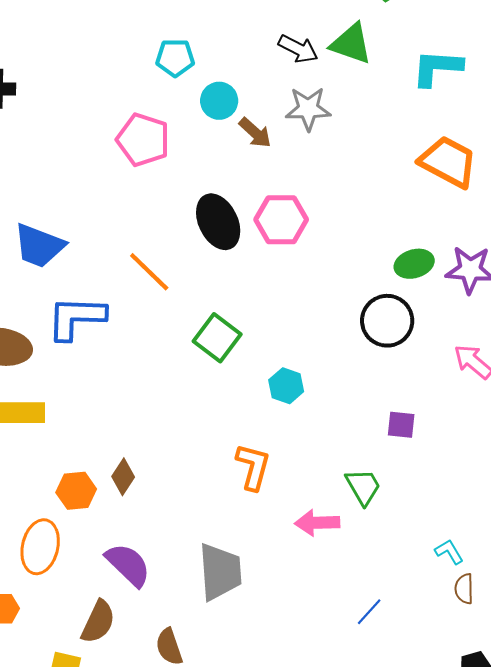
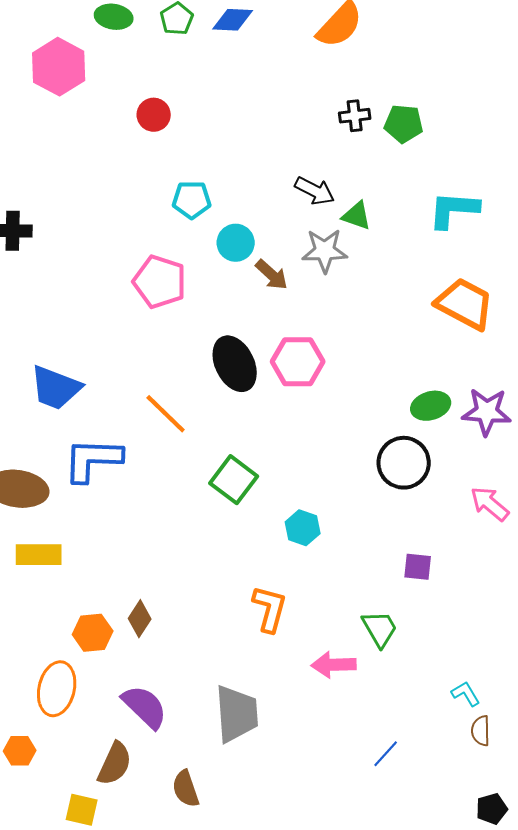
green triangle: (351, 44) -> (357, 216), moved, size x0.7

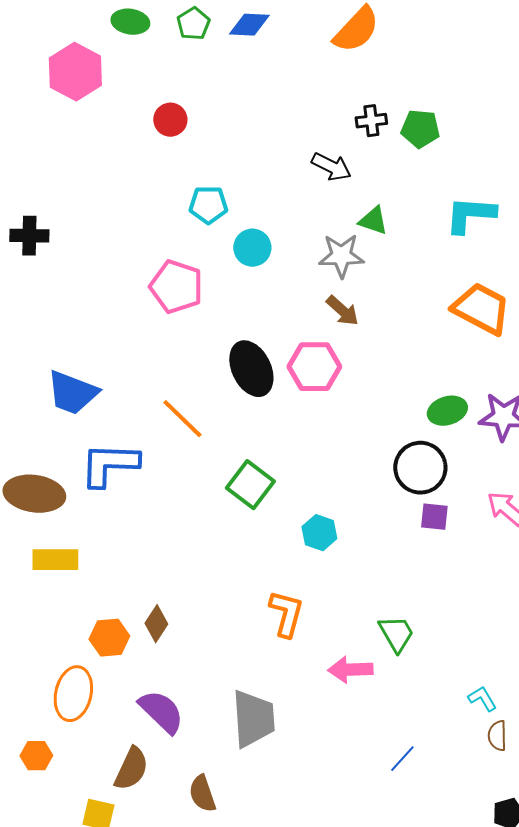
black arrow: (315, 191) -> (331, 167), moved
brown arrow: (272, 275) -> (342, 311), moved
purple square: (418, 567) -> (434, 517), moved

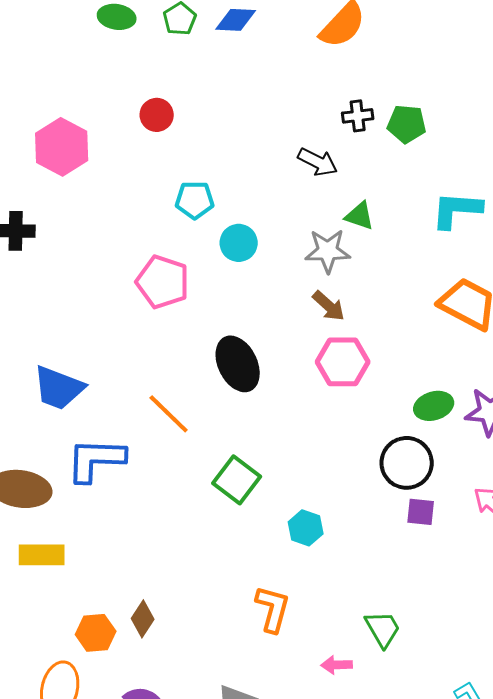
pink hexagon: (75, 72) -> (62, 147), moved
pink hexagon: (314, 367) -> (343, 362), moved
pink arrow: (350, 670) -> (337, 665), size x0.7

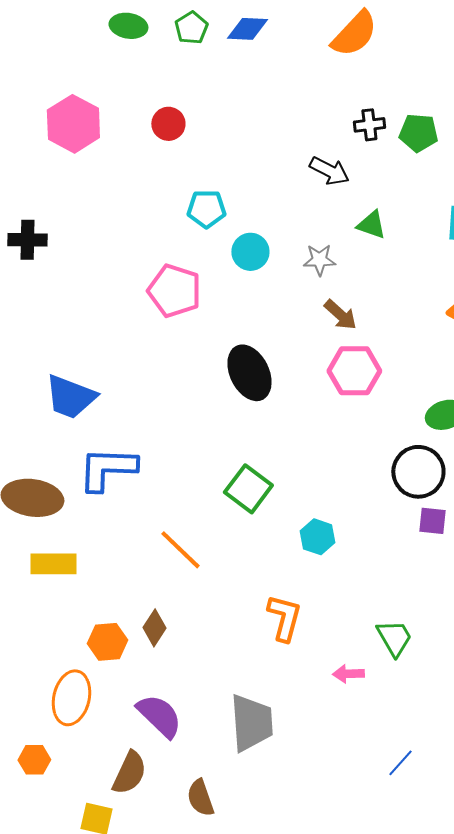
pink hexagon: (62, 147) -> (73, 124), moved
gray star: (328, 251) -> (319, 260), moved, size x0.7
orange line: (169, 414) -> (180, 550), moved

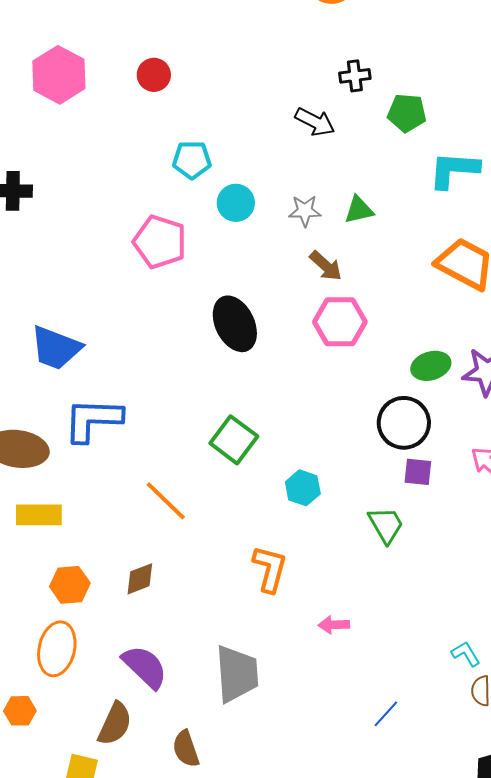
green pentagon: (418, 133) -> (407, 113), moved
green triangle: (371, 225) -> (359, 210), moved, turned -32
brown diamond: (154, 628) -> (140, 579), turned 36
green trapezoid: (394, 638) -> (386, 525), moved
orange hexagon: (107, 642) -> (70, 585), moved

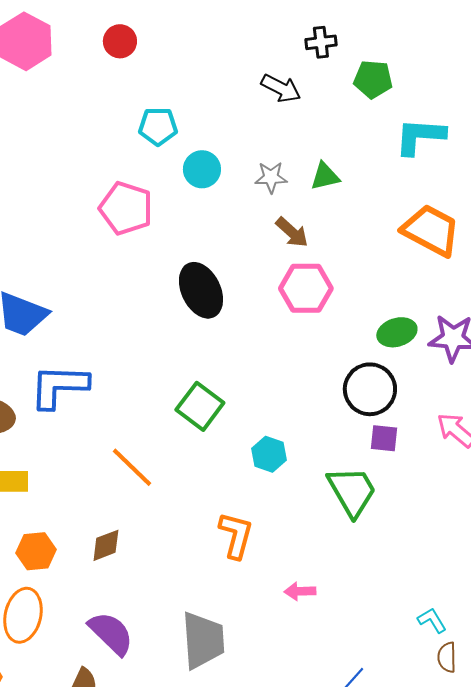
green trapezoid: (386, 525) -> (352, 491), size x1.4

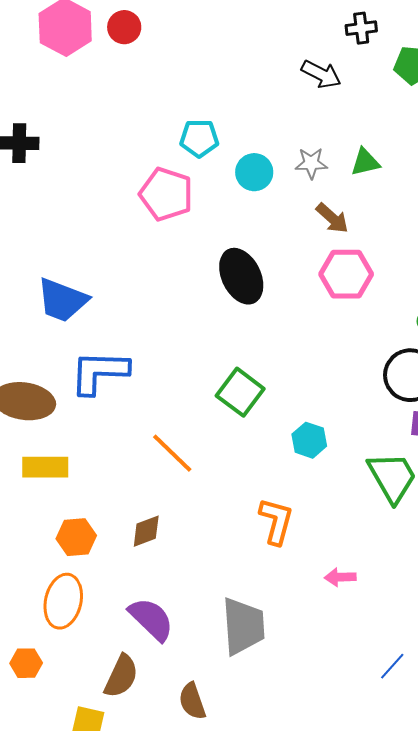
red circle: (120, 41) -> (124, 27), moved
cyan pentagon: (158, 126) -> (199, 138), moved
cyan circle: (202, 169) -> (254, 172), moved

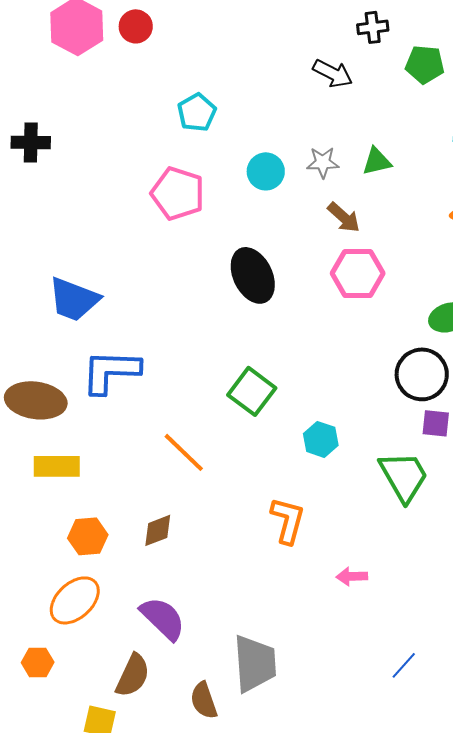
cyan pentagon: (199, 138) -> (197, 112), moved, turned -30
orange ellipse: (63, 601) -> (75, 600), turned 34
gray trapezoid: (243, 626) -> (255, 663), moved

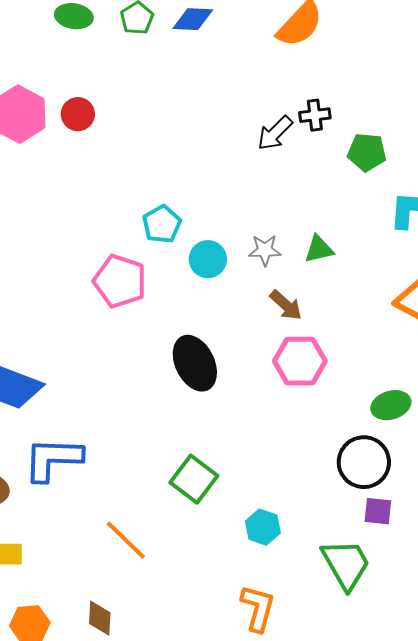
black arrow: (333, 73) -> (275, 133), moved, turned 108
cyan pentagon: (197, 112) -> (162, 224), moved
orange L-shape: (288, 520) -> (258, 608), moved
brown diamond: (158, 530) -> (100, 618), turned -66

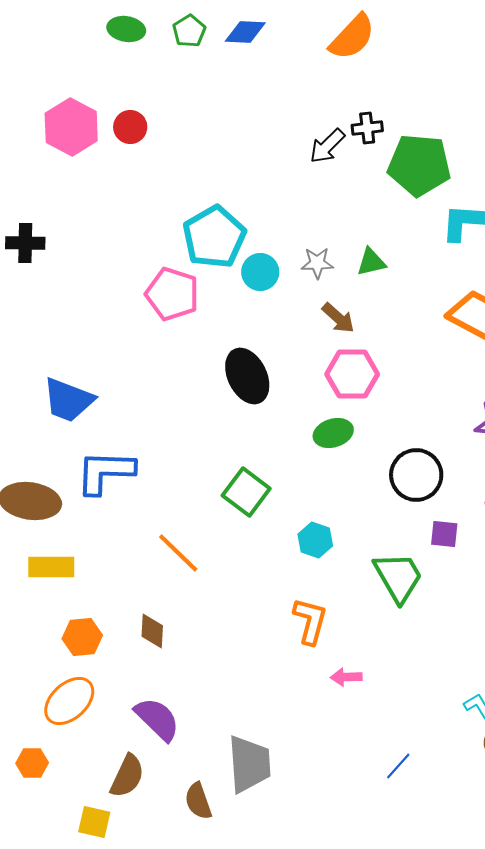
green pentagon: (367, 152) -> (419, 165), size x1.6
cyan pentagon: (162, 224) -> (214, 237), size x1.6
green ellipse: (391, 405) -> (333, 433), moved
purple square: (378, 511) -> (444, 534), moved

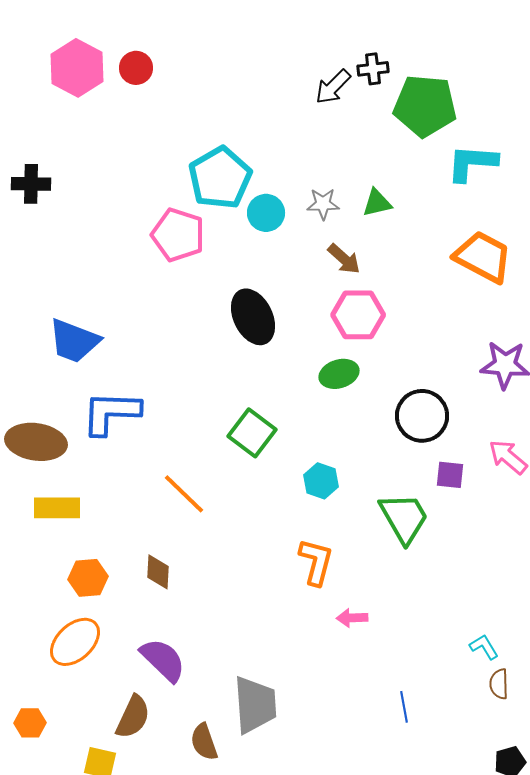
orange hexagon: (32, 763) -> (30, 723), moved
blue line: (398, 766) -> (404, 707), turned -52

